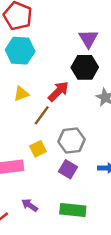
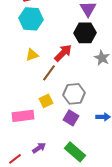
purple arrow: (30, 205) -> (39, 148), turned 112
green rectangle: (73, 210) -> (75, 152), turned 35

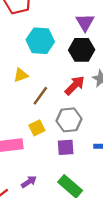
cyan hexagon: (31, 19) -> (40, 41), moved
red arrow: (63, 53) -> (75, 85), moved
purple square: (71, 118) -> (66, 147), turned -35

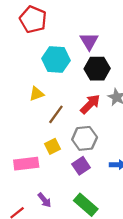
purple triangle: (85, 22) -> (89, 41), moved
purple square: (66, 147) -> (81, 166), turned -30
purple arrow: (29, 182) -> (45, 200), turned 84

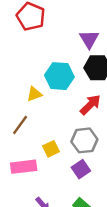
cyan hexagon: (56, 59) -> (59, 76), moved
brown line: (56, 114) -> (20, 125), moved

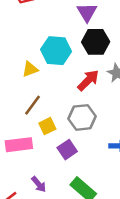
brown line: (20, 125) -> (33, 105), moved
purple square: (81, 169) -> (67, 150), moved

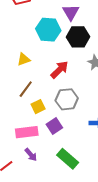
cyan hexagon: (56, 51) -> (48, 30), moved
red arrow: (88, 80) -> (60, 70), moved
pink rectangle: (19, 145) -> (27, 132), moved

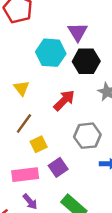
yellow triangle: (24, 59) -> (22, 88), turned -48
gray hexagon: (67, 99) -> (87, 136), moved

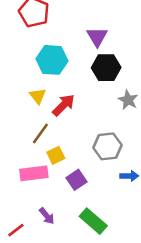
cyan hexagon: (51, 53) -> (52, 60), moved
red arrow: (64, 100) -> (64, 105), moved
pink rectangle: (25, 175) -> (34, 173), moved

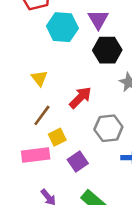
cyan hexagon: (52, 60) -> (62, 27), moved
red arrow: (64, 105) -> (80, 97), moved

